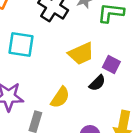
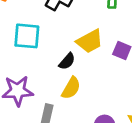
black semicircle: (97, 83) -> (67, 61), moved

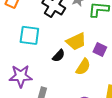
yellow semicircle: (71, 88) -> (83, 67), moved

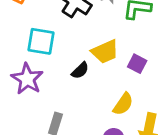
yellow semicircle: (83, 67) -> (123, 104), moved
purple star: (21, 76) -> (27, 79), moved, turned 30

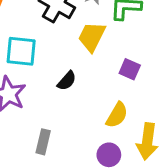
yellow trapezoid: (105, 52) -> (92, 37), moved, turned 144

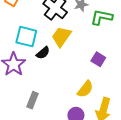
yellow trapezoid: (92, 37) -> (61, 37), moved
black semicircle: (67, 81) -> (43, 53), moved

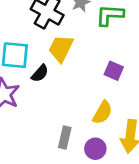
gray rectangle: (33, 100) -> (65, 137), moved

